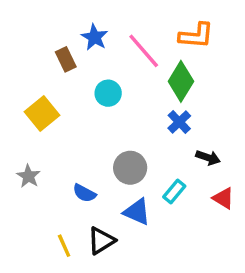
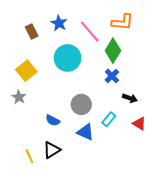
brown rectangle: (66, 59) -> (32, 32), moved
cyan circle: (108, 93) -> (68, 58), size x1.6
gray star: (28, 176) -> (19, 97), moved
black triangle: (101, 241) -> (52, 150), moved
yellow line: (64, 246) -> (29, 156), moved

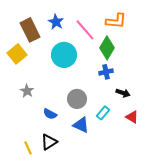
brown rectangle: (32, 32) -> (30, 30), size x1.6
yellow square: (26, 71) -> (17, 54), moved
blue cross: (112, 76) -> (106, 72), turned 32
gray star: (19, 97) -> (27, 91), moved

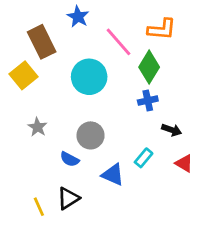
blue star: (56, 22) -> (78, 17), moved
gray circle: (77, 99) -> (91, 135), moved

